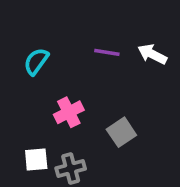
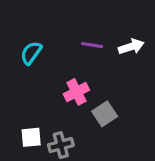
white arrow: (152, 54) -> (131, 47), turned 135
pink cross: (69, 112) -> (76, 92), moved

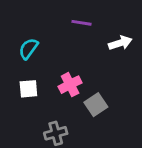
purple line: (92, 45) -> (81, 23), moved
white square: (31, 137) -> (28, 89), moved

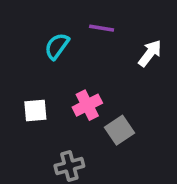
white arrow: (120, 43) -> (150, 53), turned -35
cyan semicircle: (28, 49) -> (57, 46), moved

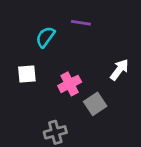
white arrow: (150, 53) -> (119, 70), moved
white square: (35, 110) -> (27, 74), moved

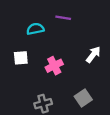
cyan semicircle: (45, 37) -> (35, 29), turned 42
gray square: (95, 104) -> (83, 98), moved

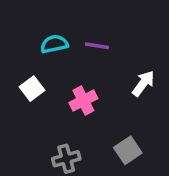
purple line: (63, 18) -> (97, 46), moved
white square: (21, 58) -> (32, 89), turned -32

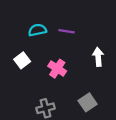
white arrow: (143, 83) -> (98, 57), turned -42
pink cross: (83, 101) -> (57, 69), turned -30

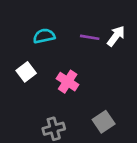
purple line: (67, 31) -> (90, 37), moved
white arrow: (98, 57) -> (116, 36), moved, turned 42

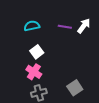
white square: (26, 72) -> (37, 52), moved
pink cross: (68, 82) -> (34, 72), moved

